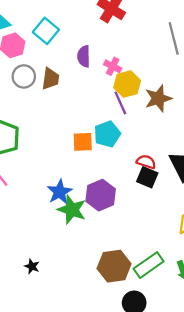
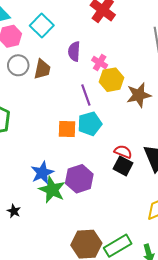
purple line: (120, 103) -> (86, 95), moved
black star: (32, 266) -> (14, 211), moved

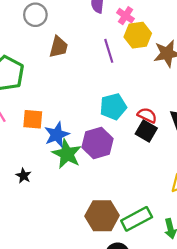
brown trapezoid: (42, 69) -> (59, 47), moved
cyan pentagon: (90, 124) -> (113, 107), moved
orange square: (67, 129) -> (33, 119), moved

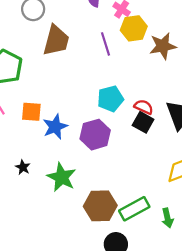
brown trapezoid: (59, 47) -> (56, 40), size x1.4
green star: (67, 154) -> (62, 177), moved

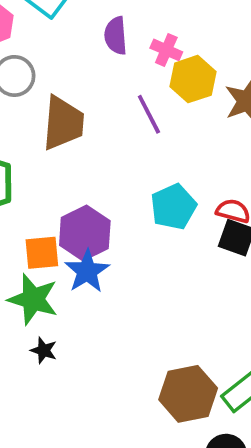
purple hexagon: (95, 135) -> (85, 233), moved
green star: (62, 177) -> (33, 299), moved

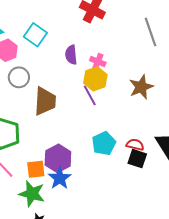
yellow hexagon: (193, 79) -> (95, 79), moved

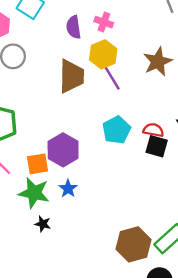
pink cross: (98, 62) -> (104, 22), moved
purple line: (90, 95) -> (112, 78), moved
brown trapezoid: (45, 101) -> (71, 76), moved
blue star: (60, 178) -> (68, 189), moved, size x0.7

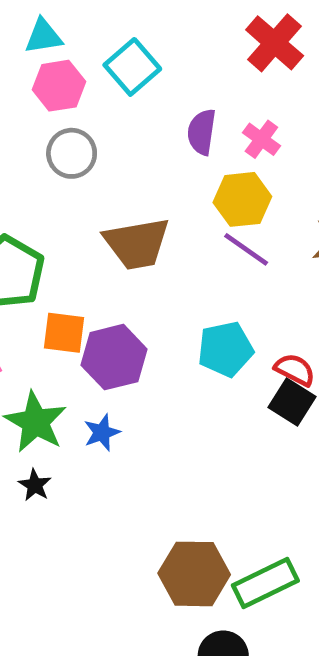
brown trapezoid: (71, 76) -> (137, 244), moved, turned 63
purple line: (112, 78) -> (246, 249), turned -40
orange square: (37, 164) -> (64, 333), moved

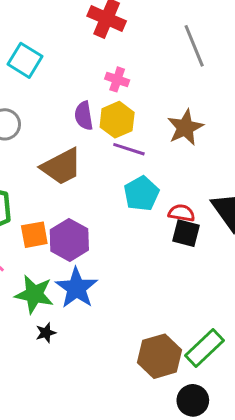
purple semicircle: (202, 132) -> (84, 116), moved
cyan pentagon: (225, 349) -> (141, 194), moved
blue star: (102, 433) -> (76, 288), size x1.8
black star: (35, 485) -> (46, 333), turned -30

